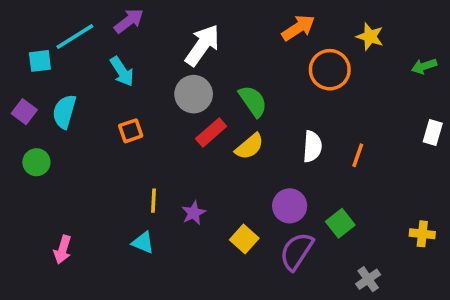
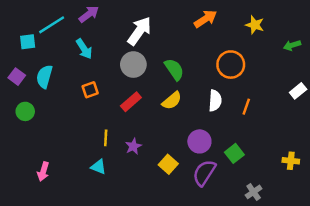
orange circle: (330, 70) -> (231, 65), moved
red rectangle: (211, 133) -> (131, 102), moved
white rectangle: (433, 133) -> (298, 91), turned 35

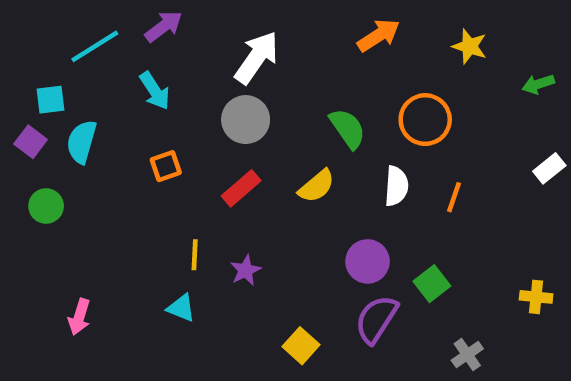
cyan square: (28, 42) -> (50, 100), moved
green semicircle: (174, 69) -> (348, 128), moved
yellow square: (168, 164) -> (301, 346), moved

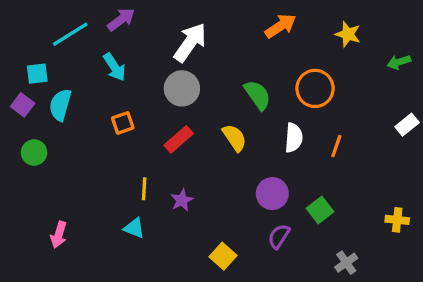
yellow semicircle: (317, 186) -> (235, 138), turned -84
purple semicircle: (376, 319) -> (279, 236), size x0.7

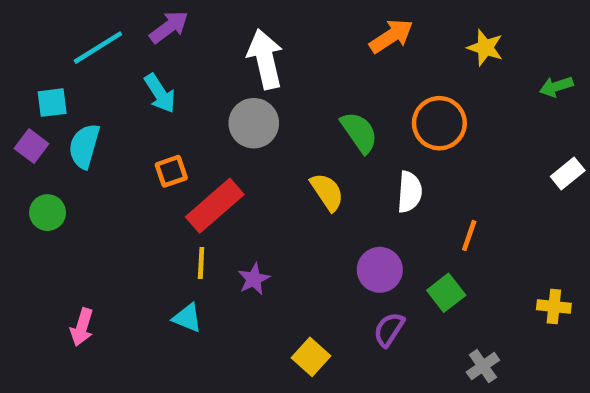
white arrow: (190, 42) -> (265, 59), turned -48
red rectangle: (179, 139) -> (215, 206), moved, size x1.4
orange line: (336, 146) -> (469, 235), moved

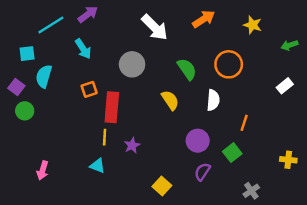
white arrow: (265, 59) -> (155, 27), moved, turned 148
purple square: (31, 146) -> (16, 87), moved
white rectangle: (568, 174) -> (285, 86), moved
red rectangle: (215, 206) -> (112, 107), turned -44

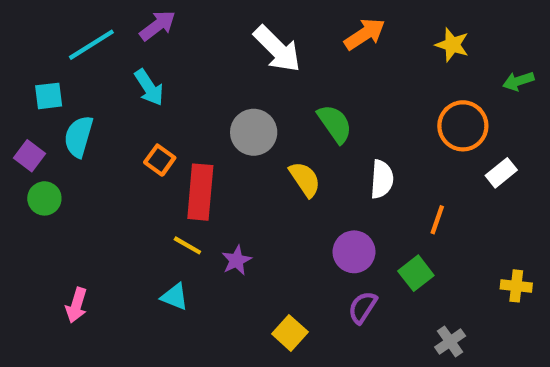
gray circle: (132, 64) -> (254, 132), moved
orange circle: (229, 64) -> (463, 126), moved
white rectangle: (285, 86) -> (501, 173), moved
orange square: (89, 89) -> (160, 160), turned -35
yellow line: (105, 137) -> (187, 245), turned -63

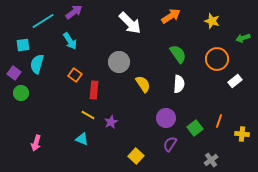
green semicircle: (335, 124) -> (178, 54), moved
red rectangle: (200, 192) -> (94, 90), size x0.7
orange line: (437, 220) -> (219, 121), moved

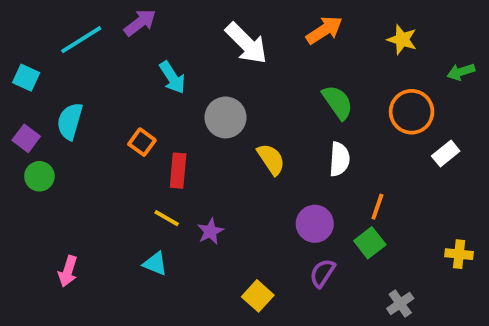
cyan arrow: (70, 41) -> (172, 78), moved
cyan square: (23, 45) -> (26, 78), moved, turned 32
orange line: (219, 121) -> (377, 207), moved

